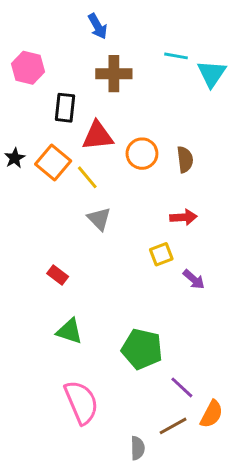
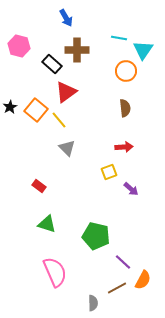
black rectangle: (65, 108) -> (52, 64), moved, turned -54
red triangle: (98, 136) -> (66, 92), turned -30
orange circle: (142, 154) -> (126, 71), moved

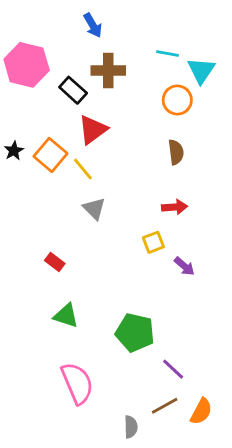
pink hexagon: (19, 46) -> (27, 65), size x1.4
orange semicircle: (143, 280) -> (201, 411), moved

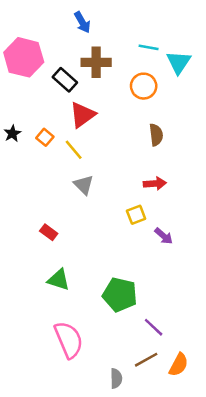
orange circle: (177, 100) -> (144, 86), moved
orange square: (50, 155) -> (45, 137), size x0.6

